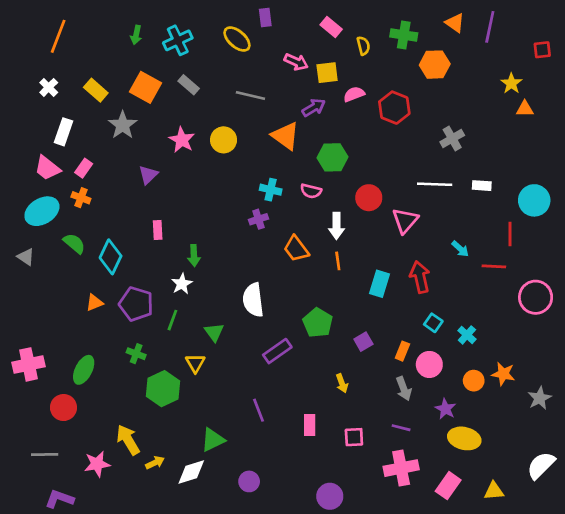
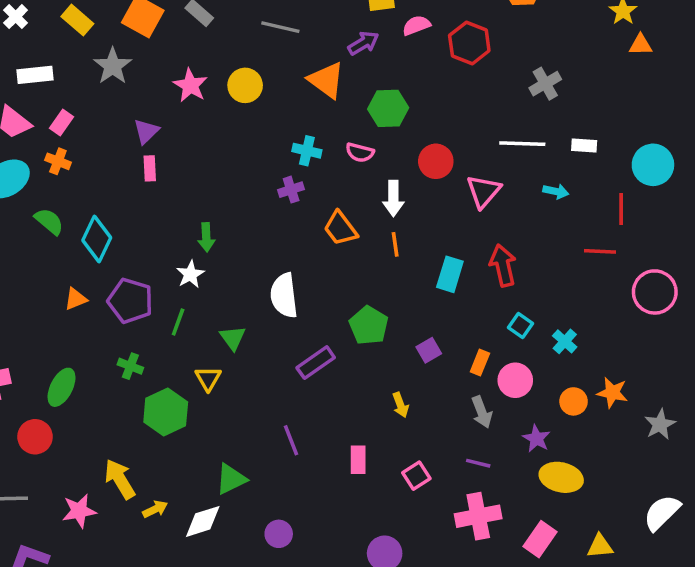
white rectangle: (63, 132) -> (35, 75), turned 65
pink rectangle: (158, 230) -> (150, 168), moved
cyan arrow: (460, 249) -> (556, 191), moved, turned -30
pink square: (354, 437) -> (416, 476), turned -30

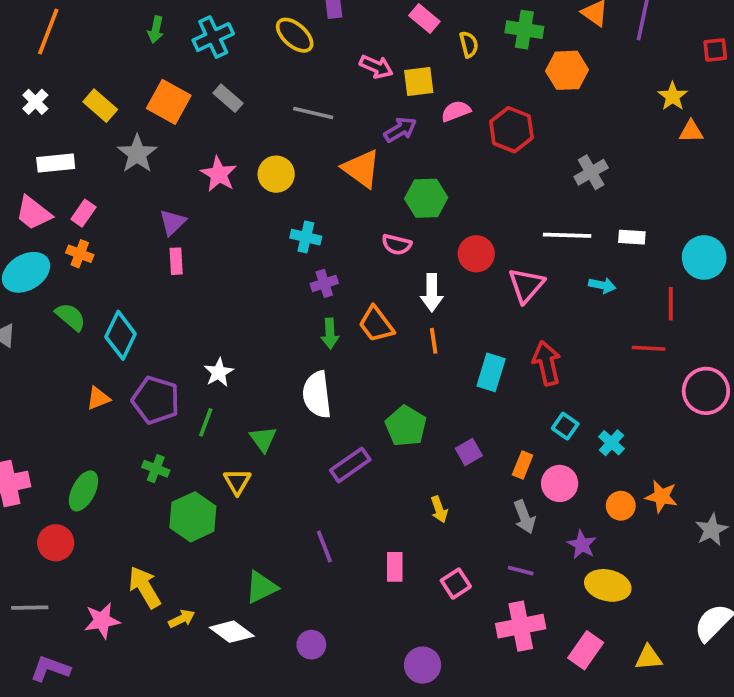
cyan cross: (307, 151) -> (306, 237), moved
green arrow: (206, 237) -> (330, 333), moved
white diamond: (203, 521) -> (232, 632), turned 54

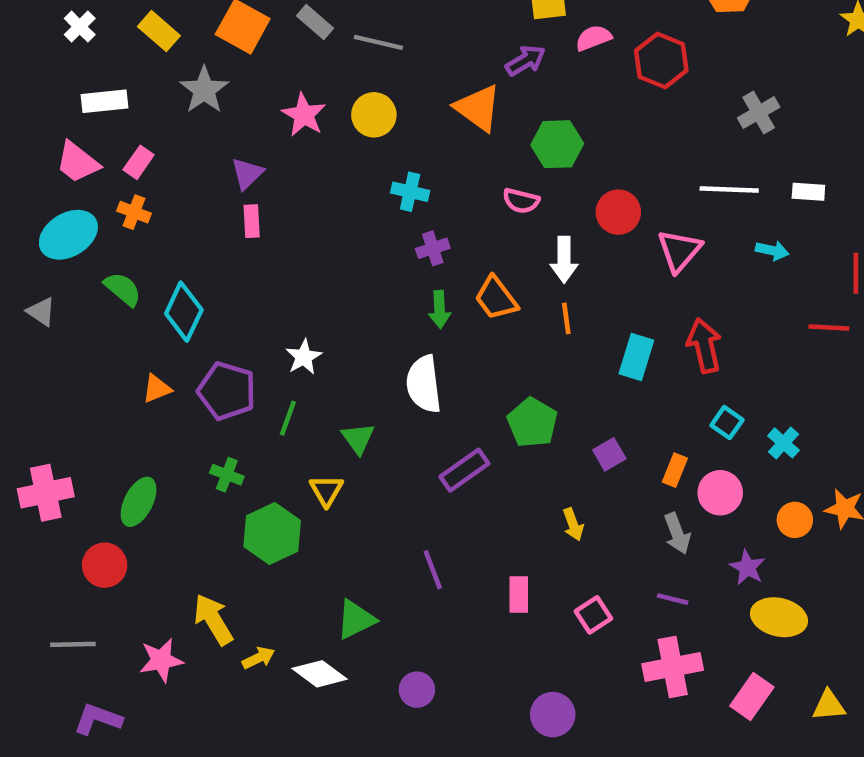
gray line: (313, 113) -> (378, 42), moved

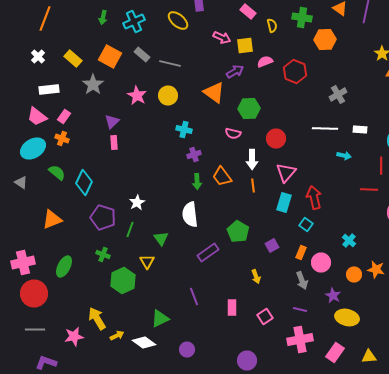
pink triangle: (679, 251) -> (286, 172), moved
orange triangle: (157, 389) -> (52, 220), moved, size x1.5
cyan square: (727, 423) -> (306, 224), moved
red circle: (105, 565) -> (34, 294), moved, size x1.4

